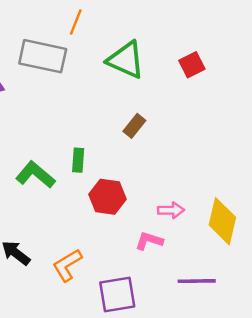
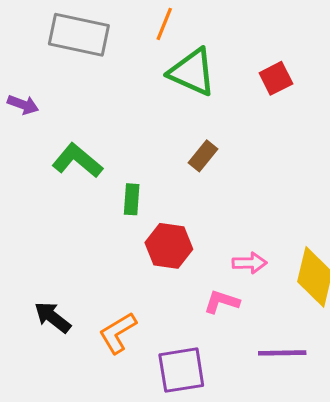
orange line: (76, 22) -> (164, 24), moved
gray rectangle: (43, 56) -> (79, 35), moved
green L-shape: (35, 175) -> (77, 161), moved

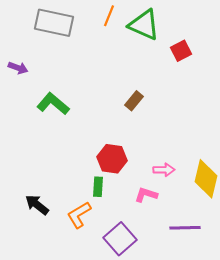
green triangle: (192, 72) -> (144, 25), moved
green rectangle: (132, 199) -> (98, 187), moved
purple square: (181, 370) -> (120, 239), turned -32

